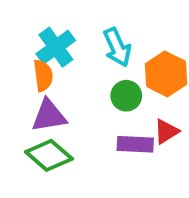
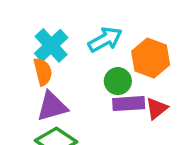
cyan arrow: (117, 47) -> (105, 39), turned -88
purple rectangle: (135, 144) -> (129, 104), moved

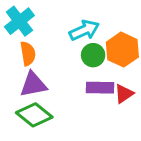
cyan cross: (51, 45) -> (19, 21), moved
green circle: (118, 81) -> (93, 55), moved

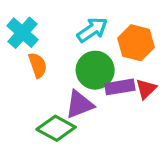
green circle: (93, 55) -> (95, 70), moved, size x1.5
purple triangle: (33, 84) -> (79, 104), moved

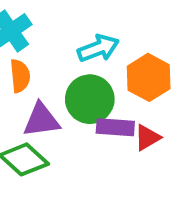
purple triangle: (79, 104) -> (41, 120), moved

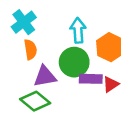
cyan arrow: (98, 48) -> (78, 30), turned -70

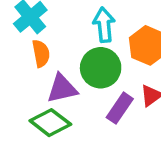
purple rectangle: (91, 79) -> (120, 108), moved, turned -55

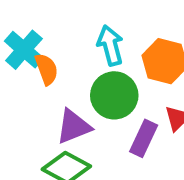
orange semicircle: (41, 53) -> (47, 69), moved

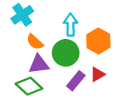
orange semicircle: (47, 69) -> (35, 42), moved, turned 138

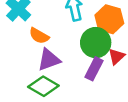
green circle: (66, 53) -> (96, 43), moved

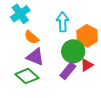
purple triangle: (49, 60) -> (35, 57), turned 30

